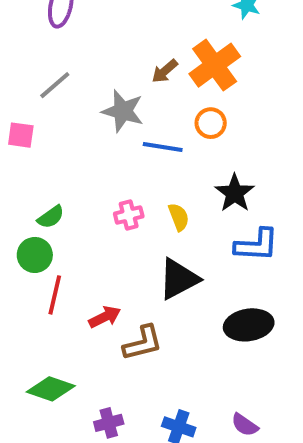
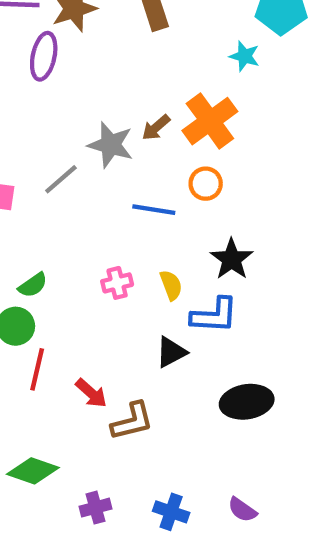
gray line: (55, 85) -> (61, 179), moved
gray star: (123, 111) -> (111, 145), moved
blue L-shape: (257, 245) -> (214, 315), moved
black triangle: (179, 279) -> (171, 352), size x0.7
red arrow: (105, 317) -> (91, 393), turned 68

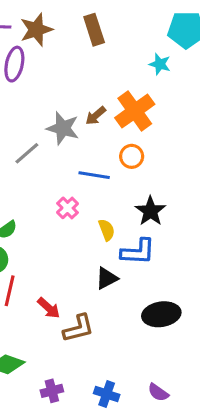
pink cross: (117, 283) -> (68, 208), moved, turned -30

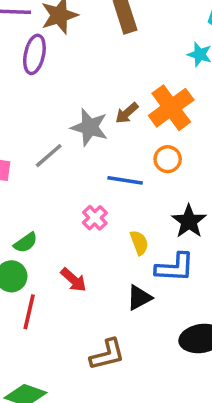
red arrow: (49, 308) -> (74, 280), moved

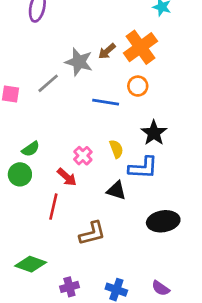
pink cross: (95, 218) -> (83, 156), moved
black triangle: (139, 298) -> (116, 190), turned 45
red line: (29, 312) -> (53, 207), moved

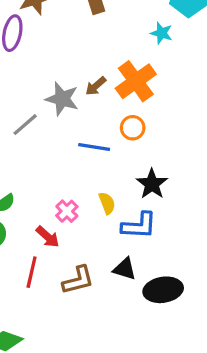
black triangle: (116, 190) -> (125, 269), moved
brown L-shape: (92, 233) -> (78, 280), moved

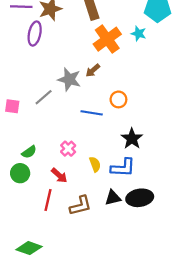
orange cross: (136, 81) -> (107, 39), moved
yellow semicircle: (107, 203) -> (95, 164), moved
pink cross: (67, 211) -> (68, 149), moved
black triangle: (125, 269) -> (113, 198), turned -30
black ellipse: (163, 290) -> (140, 198), moved

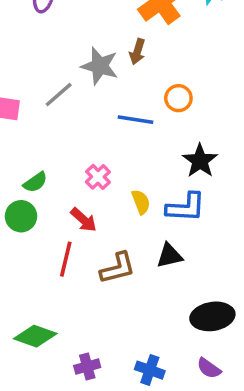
brown arrow: (93, 70) -> (137, 52), turned -32
black ellipse: (140, 198) -> (212, 316), moved

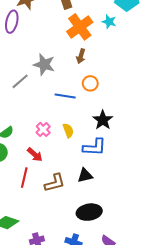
brown arrow: (137, 52) -> (81, 56), moved
yellow semicircle: (141, 202) -> (68, 130), moved
black ellipse: (212, 316) -> (89, 212), moved

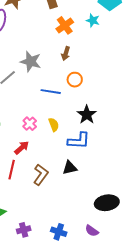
orange cross: (80, 27) -> (65, 25), size x0.7
red arrow: (35, 155) -> (22, 148), turned -84
brown L-shape: (55, 183) -> (41, 175), turned -40
black ellipse: (89, 212) -> (107, 203), moved

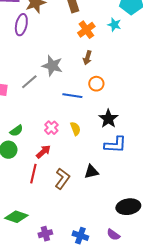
blue L-shape: (79, 141) -> (115, 145), moved

